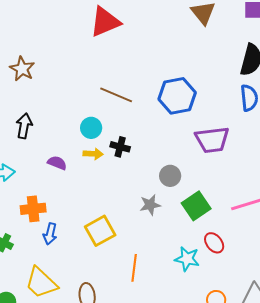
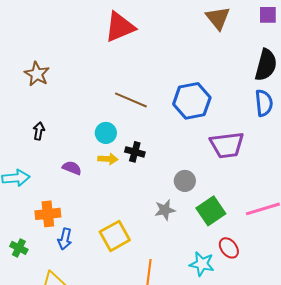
black arrow: (24, 126) -> (39, 131), size x0.7

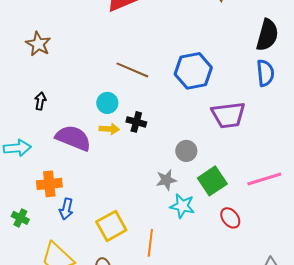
purple semicircle: (72, 168) -> (73, 138), size x1.8
yellow square: (115, 236) -> (111, 226), moved
cyan star: (202, 264) -> (182, 206), moved

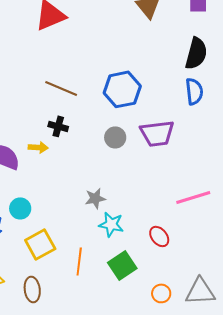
cyan circle: (107, 103) -> (20, 208), moved
black cross: (136, 122) -> (58, 126), moved
gray circle: (186, 151) -> (115, 137), moved
green square: (212, 181) -> (122, 265), moved

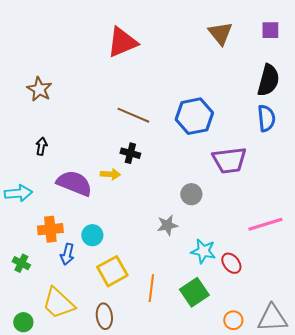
gray circle: (115, 137) -> (191, 194), moved
cyan star: (111, 224) -> (203, 251), moved

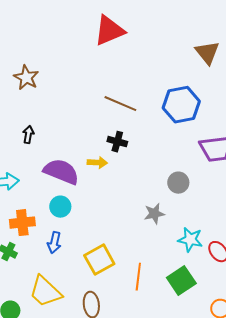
brown triangle: (220, 33) -> (207, 53), moved
orange cross: (50, 229) -> (22, 223), moved
cyan circle: (92, 235) -> (60, 207), moved

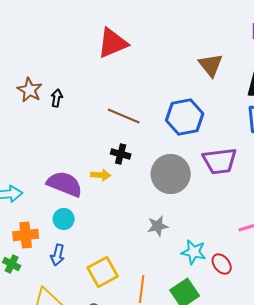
black arrow: (28, 135) -> (57, 98), moved
gray circle: (178, 183) -> (171, 174), moved, size x1.8

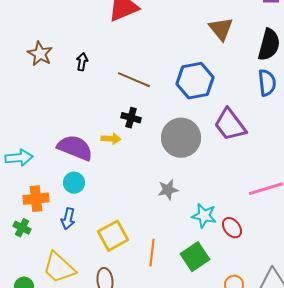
black arrow: (57, 98) -> (82, 62), moved
purple trapezoid: (220, 161) -> (230, 125), turned 60

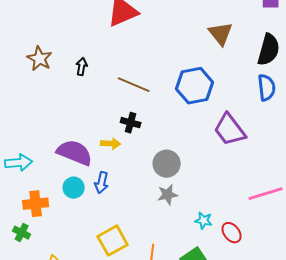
gray circle: (181, 138) -> (167, 164), moved, size x0.7
cyan star: (204, 216) -> (204, 221), size x0.7
blue arrow: (68, 219) -> (102, 183), moved

